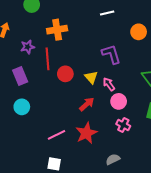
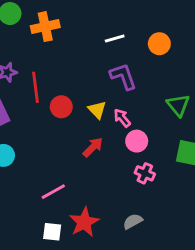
white line: (107, 13) -> (115, 39), moved
orange cross: (57, 30) -> (45, 27), moved
red star: (86, 133) -> (84, 222), moved

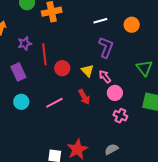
purple L-shape: (123, 76) -> (106, 47), turned 40
red arrow: (93, 147) -> (84, 97), turned 105
pink line: (53, 192) -> (54, 103), moved

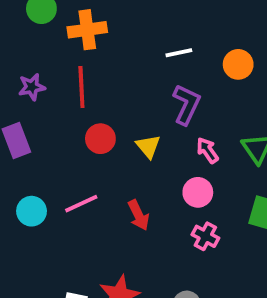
red line: (44, 54) -> (81, 87), moved
pink arrow: (105, 77) -> (207, 150), moved
red arrow: (84, 97) -> (139, 215), moved
cyan circle: (21, 102) -> (32, 211), moved

